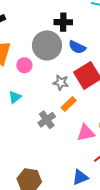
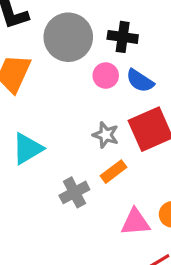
gray circle: (47, 45) -> (68, 37), moved
pink circle: (24, 65) -> (106, 76), moved
cyan triangle: (15, 97) -> (27, 149), size x1.5

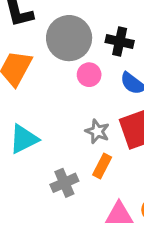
pink circle: (106, 76) -> (89, 75), moved
orange rectangle: (113, 172) -> (102, 166), turned -30

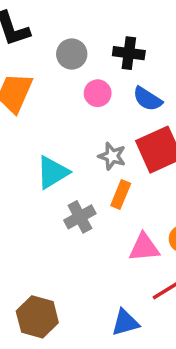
gray circle: (69, 38) -> (72, 54), size x0.6
cyan triangle: (24, 139) -> (53, 172), moved

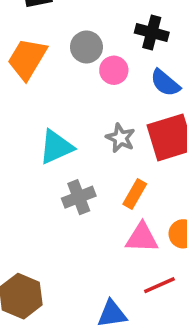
gray circle: (72, 54) -> (86, 47), moved
orange rectangle: (121, 195) -> (135, 194), moved

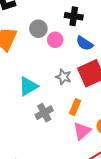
pink triangle: (142, 238) -> (82, 131), turned -36

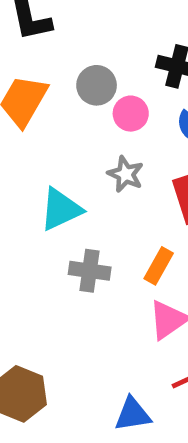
gray star: (63, 77) -> (126, 174), moved
gray cross: (44, 113) -> (90, 271), turned 30

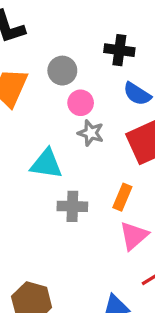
pink circle: (131, 114) -> (81, 103), moved
cyan triangle: (61, 209) -> (46, 164), turned 40

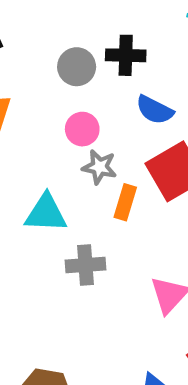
gray circle: (62, 71) -> (77, 67), moved
orange rectangle: (122, 197) -> (125, 202), moved

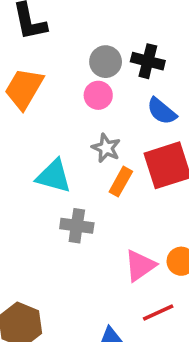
pink circle: (82, 129) -> (98, 95), moved

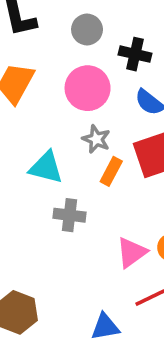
gray circle: (106, 62) -> (87, 29), moved
pink circle: (98, 95) -> (88, 88), size x1.6

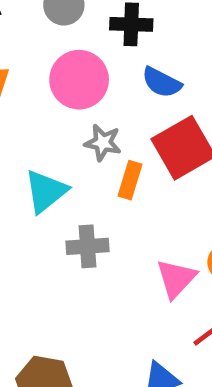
cyan triangle: (46, 167) -> (46, 191), turned -42

